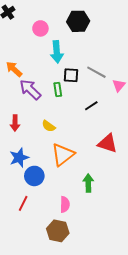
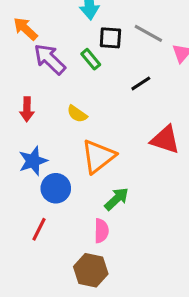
green rectangle: (58, 89) -> (91, 59), turned -32
green arrow: (88, 183) -> (117, 199), moved, turned 48

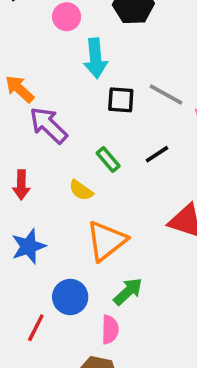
green rectangle: (91, 59) -> (108, 160), moved
blue circle: (56, 188) -> (70, 297), moved

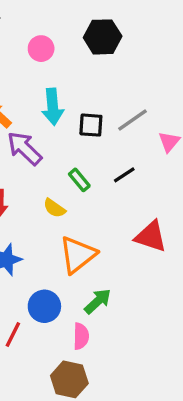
cyan arrow: (95, 58) -> (53, 107), moved
gray line: (166, 94) -> (133, 120), turned -64

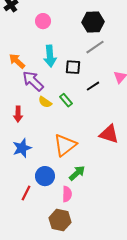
black hexagon: (103, 37) -> (93, 22), moved
gray line: (133, 120) -> (95, 47), moved
black line: (124, 175) -> (93, 86), moved
yellow semicircle: (54, 208) -> (45, 102), moved

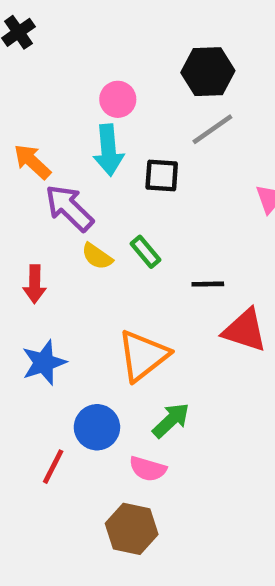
pink circle: (43, 21) -> (118, 99), moved
black line: (93, 86) -> (208, 284), moved, turned 32
pink semicircle: (67, 194) -> (148, 469), turned 105

